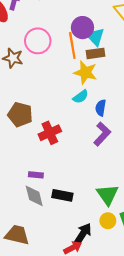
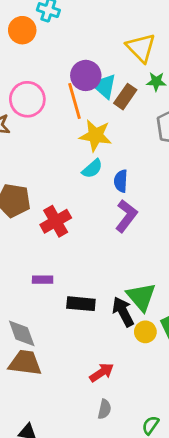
brown rectangle: (96, 53) -> (125, 97), moved, turned -42
gray diamond: (34, 196) -> (22, 333), moved
black arrow: (83, 234) -> (123, 312), moved, turned -55

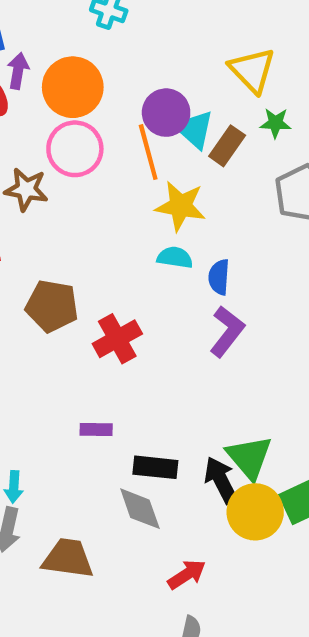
orange circle: (22, 30) -> (73, 87), moved, size x1.4
cyan semicircle: (92, 169) -> (175, 257), turned -130
yellow circle: (145, 332) -> (255, 512), size x1.6
gray diamond: (22, 333) -> (140, 509), moved

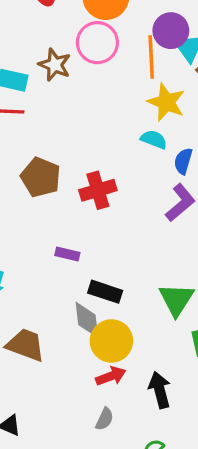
brown pentagon: (52, 306) -> (41, 177), moved
black arrow: (221, 480) -> (160, 390), moved
yellow circle: (255, 512) -> (111, 341), moved

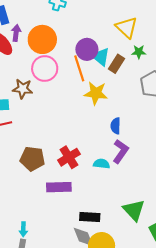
cyan semicircle: (154, 139) -> (101, 164), moved
purple rectangle: (67, 254) -> (59, 187), moved, size x1.6

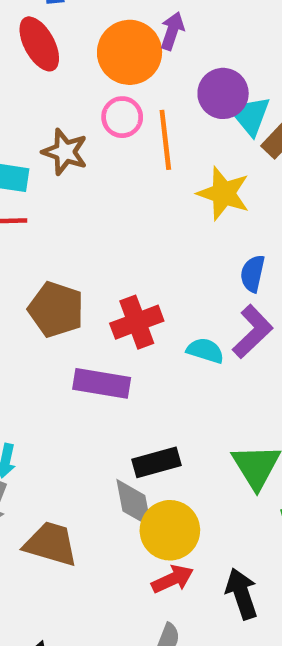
purple arrow: (16, 33) -> (172, 31), moved
orange line: (79, 68) -> (165, 140), moved
pink circle: (45, 69) -> (122, 117), size x0.7
black rectangle: (90, 217) -> (156, 462), turned -30

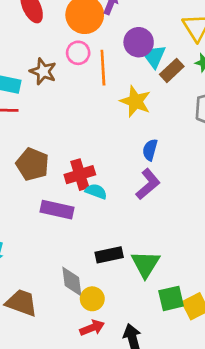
cyan semicircle: (205, 351) -> (96, 191), moved
black rectangle: (156, 462) -> (109, 255), moved
yellow circle: (170, 530) -> (92, 299), size x0.7

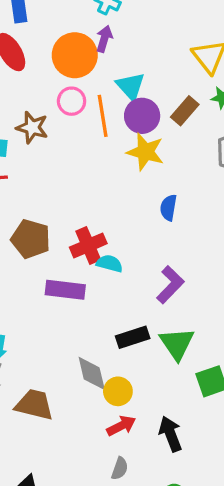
purple circle: (139, 42) -> (142, 116), moved
cyan triangle: (154, 56) -> (131, 86), moved
purple L-shape: (148, 184) -> (170, 285), moved

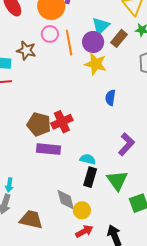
cyan triangle: (131, 86) -> (101, 26), moved, turned 30
brown pentagon: (31, 239) -> (39, 124), moved
cyan semicircle: (110, 263) -> (88, 159), moved
purple L-shape: (170, 285) -> (126, 144), moved
black rectangle: (133, 337) -> (90, 177), turned -54

